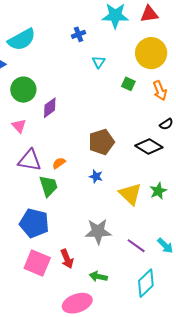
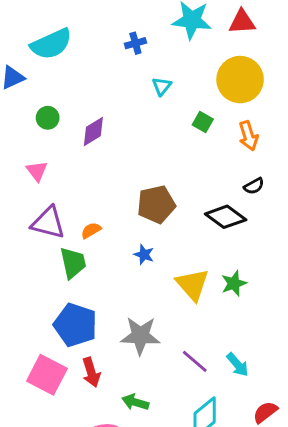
green circle: (23, 90) -> (48, 118), size x0.6
purple diamond: (50, 108) -> (93, 131), moved
blue pentagon: (34, 223) -> (75, 325), moved

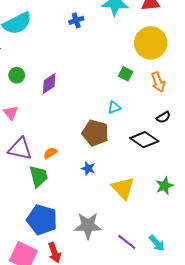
cyan triangle: (162, 86) -> (114, 107), moved, turned 32
brown pentagon: (156, 204) -> (95, 133), turned 30
green star: (234, 283) -> (164, 186), moved

